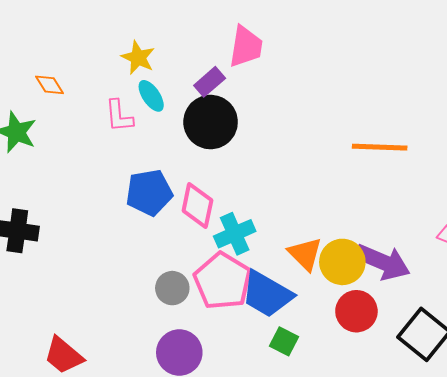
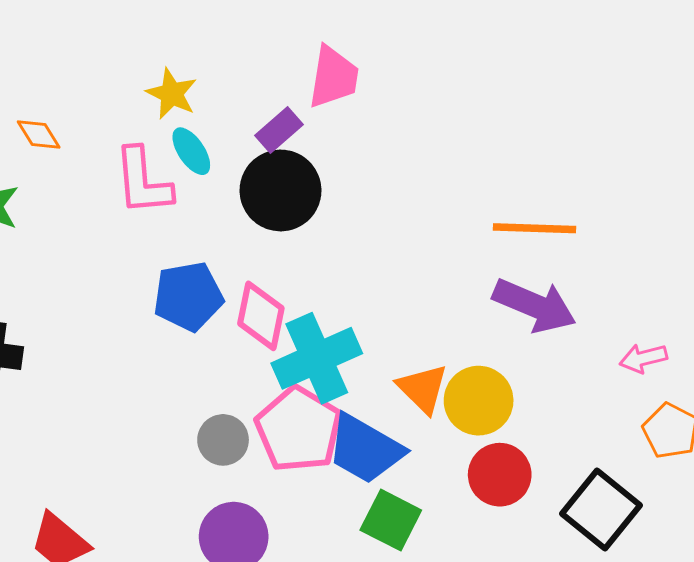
pink L-shape: (119, 116) -> (143, 181), size x1.4
cyan cross: (235, 234) -> (317, 358), size x1.4
purple arrow: (383, 262) -> (534, 305), moved
green square: (284, 341) -> (391, 520), size x1.4

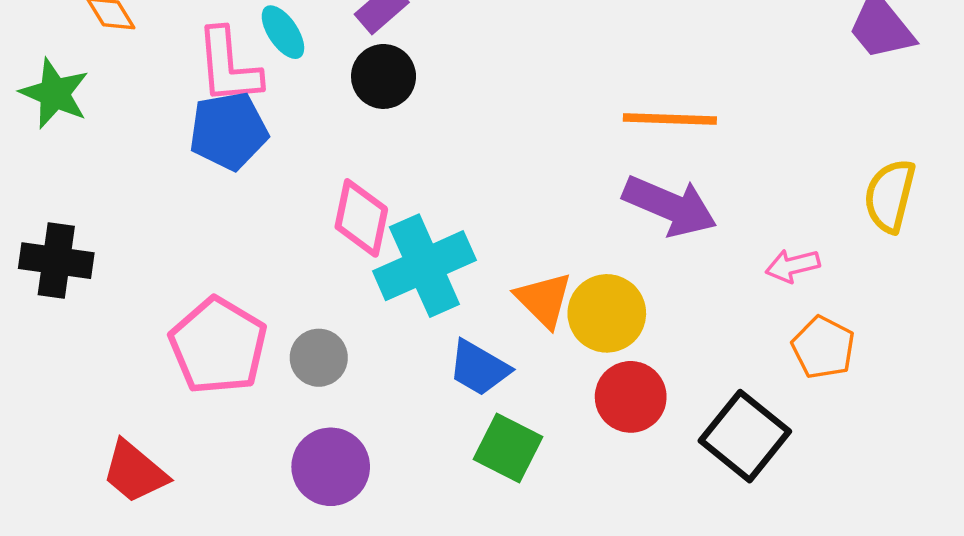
black circle: (281, 190) -> (384, 76), size x0.7
blue pentagon: (188, 296) -> (228, 131), moved
pink pentagon: (299, 429) -> (218, 346), moved
blue trapezoid: (365, 449) -> (479, 368), size x0.7

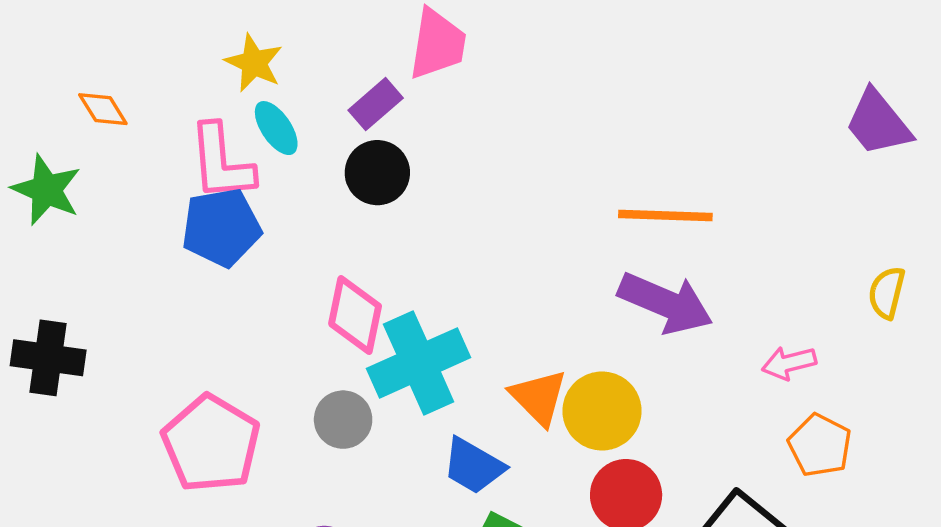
yellow semicircle: (890, 196) -> (887, 293), size x0.7
gray circle: (319, 358) -> (343, 420), moved

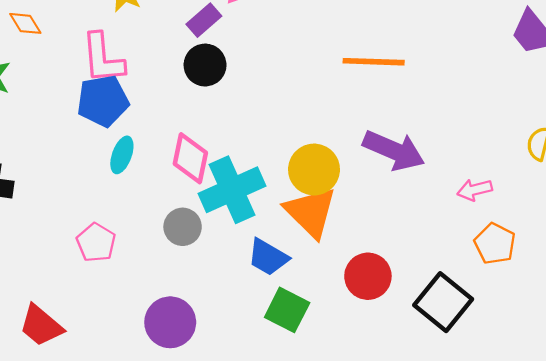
cyan ellipse: (276, 128) -> (122, 155), moved, turned 54
orange line: (665, 215) -> (374, 62), moved
orange triangle: (539, 397) -> (311, 212), size x1.4
yellow circle: (602, 411) -> (314, 170), moved
pink pentagon: (211, 444) -> (96, 243), size x0.6

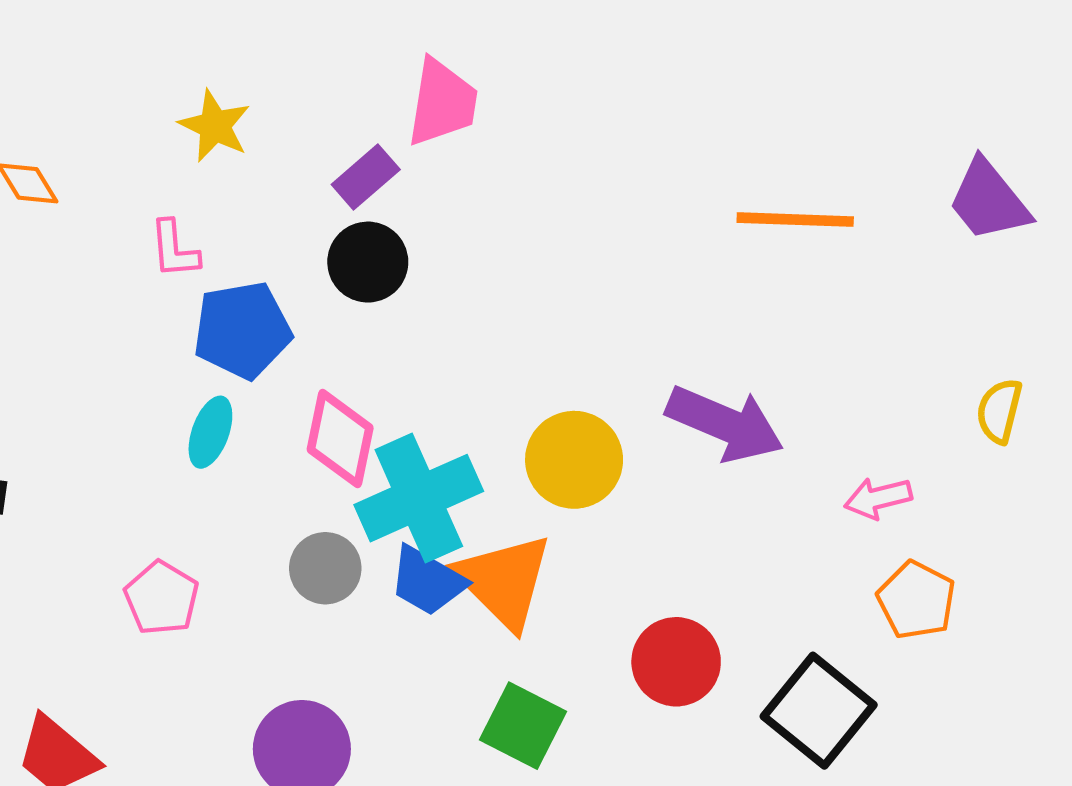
pink L-shape: (103, 58) -> (174, 249), size x0.6
orange line: (374, 62) -> (795, 220), moved
blue pentagon: (103, 101) -> (242, 330), moved
orange triangle: (311, 212) -> (504, 581), moved
blue trapezoid: (268, 257) -> (427, 581), moved

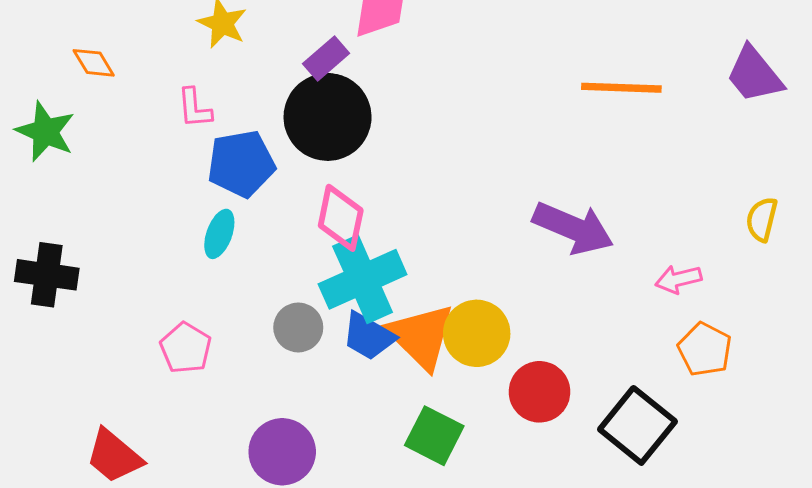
black circle: (368, 262) -> (328, 117), size x1.6
pink diamond: (340, 439) -> (341, 218), moved
yellow circle: (574, 460) -> (477, 333), moved

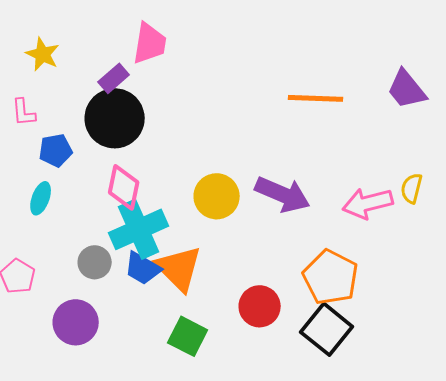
blue pentagon: (241, 164) -> (56, 150), size x0.7
pink arrow: (678, 279) -> (368, 203), moved, size x1.6
yellow circle: (477, 333) -> (217, 196), moved
orange pentagon: (705, 349) -> (331, 277), moved, size x1.5
purple circle: (282, 452) -> (76, 322), moved

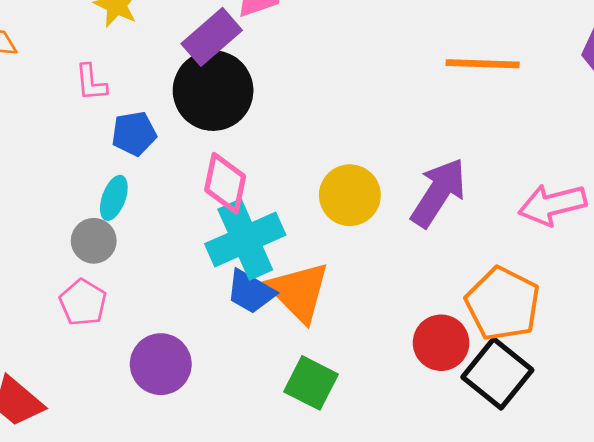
purple rectangle: (114, 78) -> (212, 37), size x1.4
purple arrow: (283, 194) -> (438, 193), turned -80
gray circle: (95, 262) -> (94, 241), moved
red circle: (260, 306) -> (441, 343), moved

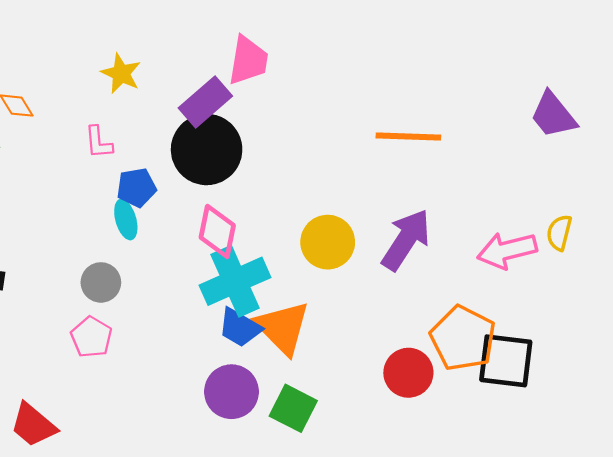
orange line: (483, 64) -> (408, 136), moved
cyan ellipse: (114, 198) -> (126, 220), moved, turned -36
purple circle: (161, 364) -> (231, 392), moved
black square: (497, 374) -> (506, 361), moved, turned -32

